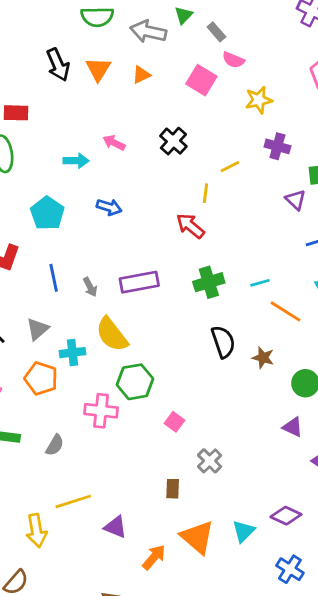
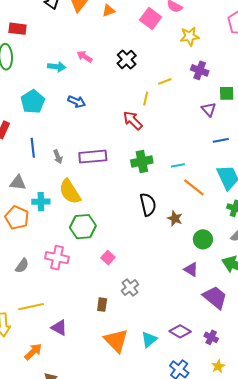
gray triangle: (38, 329) -> (18, 183), turned 42
pink cross: (101, 411) -> (57, 258), moved
orange arrow: (154, 557) -> (33, 352), moved

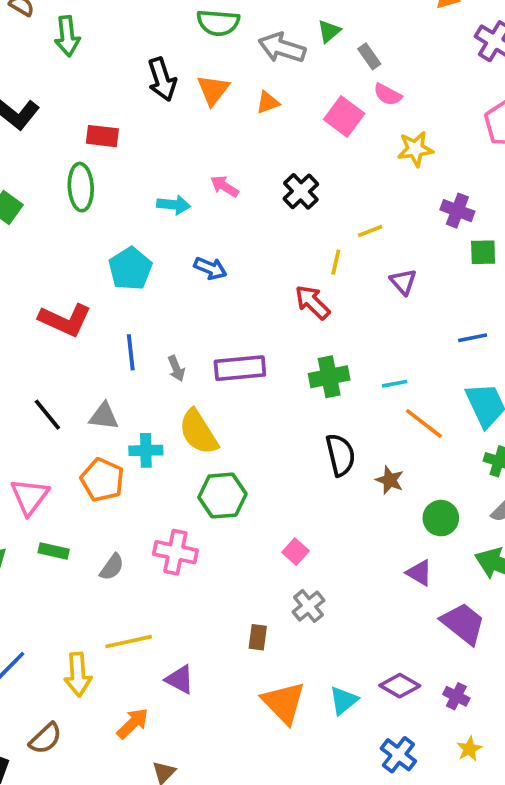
purple cross: (200, 70) -> (457, 211), moved
purple triangle: (209, 109) -> (403, 282), moved
pink square: (108, 258) -> (295, 552), moved

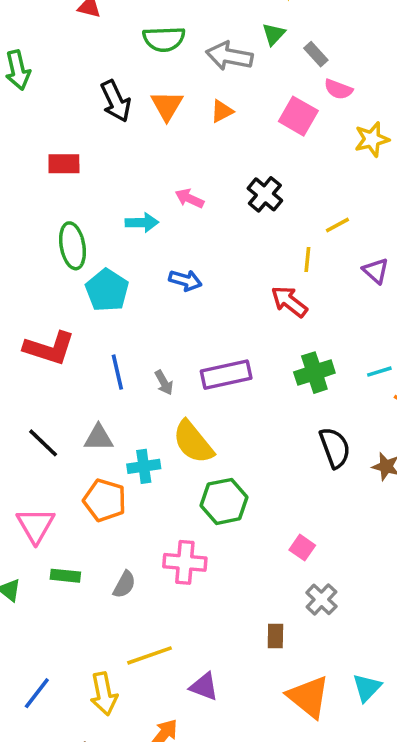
green ellipse: (81, 187) -> (73, 246), moved

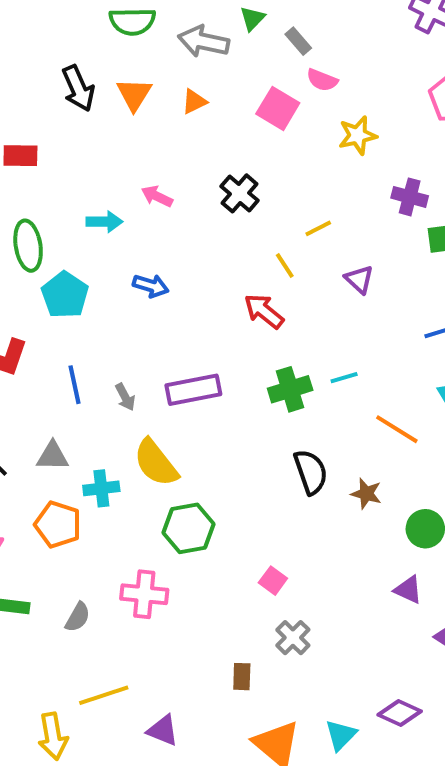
yellow line: (307, 260) -> (285, 266), turned -40
cyan line: (379, 372) -> (344, 378), moved

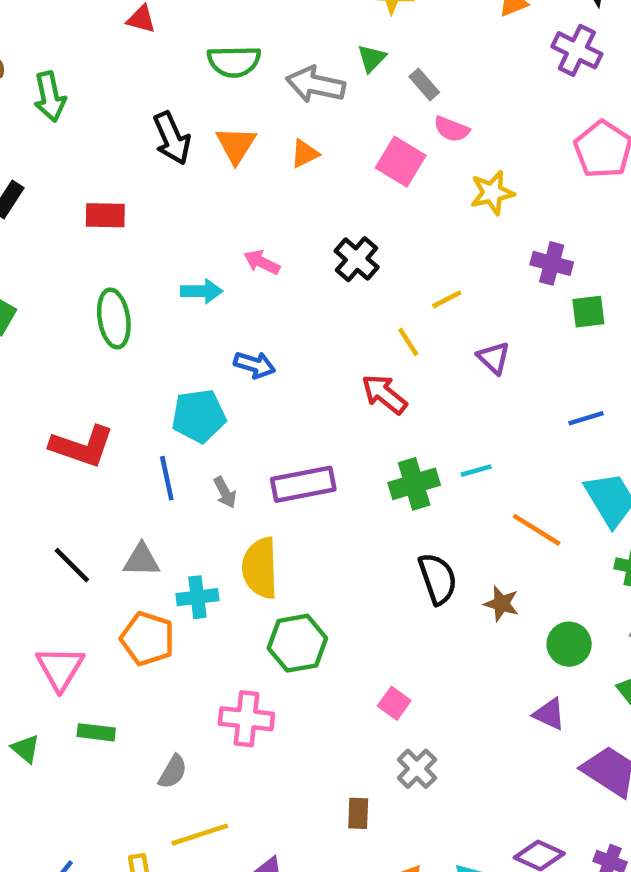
cyan pentagon: (65, 295) -> (199, 416), moved, turned 30
yellow semicircle: (156, 463) -> (260, 568), turned 36
gray semicircle: (78, 617) -> (173, 772), moved

